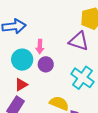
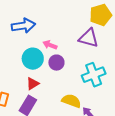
pink arrow: (40, 47) -> (50, 45), turned 112
cyan cross: (82, 78) -> (94, 75), turned 35

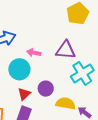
purple triangle: (89, 38) -> (66, 50), moved
purple circle: (56, 63) -> (46, 89), moved

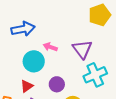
purple triangle: (66, 50) -> (82, 49), turned 40
red triangle: (24, 94) -> (27, 86), moved

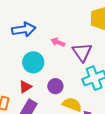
pink arrow: (50, 47) -> (58, 42), moved

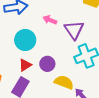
red triangle: (25, 87) -> (25, 65), moved

